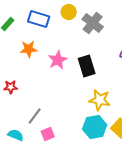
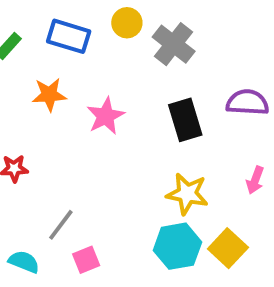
black rectangle: (87, 66) -> (185, 120), moved

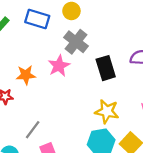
gray cross: (174, 44) -> (76, 42), moved
orange star: (49, 95) -> (26, 75), moved

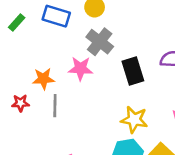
pink star: (59, 66) -> (81, 69), turned 30
gray line: (33, 130) -> (55, 106), moved, turned -36

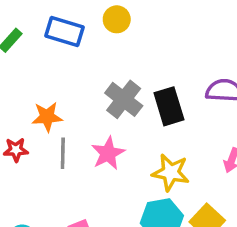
gray cross: (100, 42) -> (124, 99), moved
pink star: (81, 69) -> (108, 153), moved, turned -30

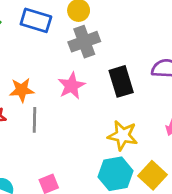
gray cross: (124, 99) -> (84, 42), moved, turned 32
pink star: (108, 153) -> (71, 86), moved

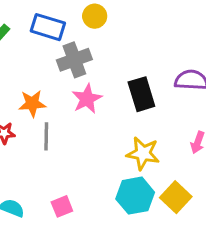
gray cross: (84, 42) -> (74, 60), moved

